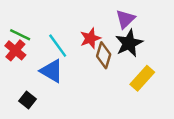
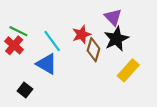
purple triangle: (125, 19) -> (113, 17), turned -30

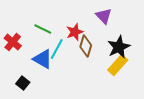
green line: (18, 31) -> (43, 29), moved
black star: (116, 39) -> (119, 47), moved
cyan line: (52, 41) -> (57, 49), moved, turned 65

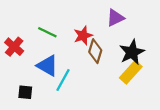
purple triangle: (104, 16) -> (115, 18), turned 48
cyan line: (57, 49) -> (63, 80), moved
black square: (23, 83) -> (25, 92), turned -32

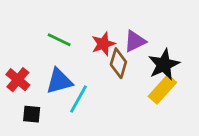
purple triangle: (115, 18) -> (135, 41), moved
red cross: (14, 47) -> (18, 80), moved
blue triangle: (47, 66) -> (59, 81), turned -45

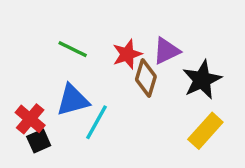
red cross: (18, 80) -> (30, 119), moved
yellow rectangle: (162, 89) -> (205, 131), moved
black square: (32, 114) -> (39, 141), turned -30

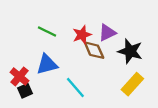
brown diamond: (146, 78) -> (94, 50), turned -40
black star: (202, 80) -> (130, 51), turned -30
cyan line: (97, 122) -> (75, 87), moved, turned -70

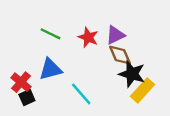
red star: (82, 35) -> (88, 37), turned -30
brown diamond: (94, 50) -> (120, 55), moved
black star: (130, 51) -> (132, 74), moved

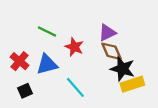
red star: (88, 37) -> (74, 47), moved
red cross: (21, 82) -> (20, 61), moved
yellow rectangle: (142, 90) -> (132, 84), turned 30

